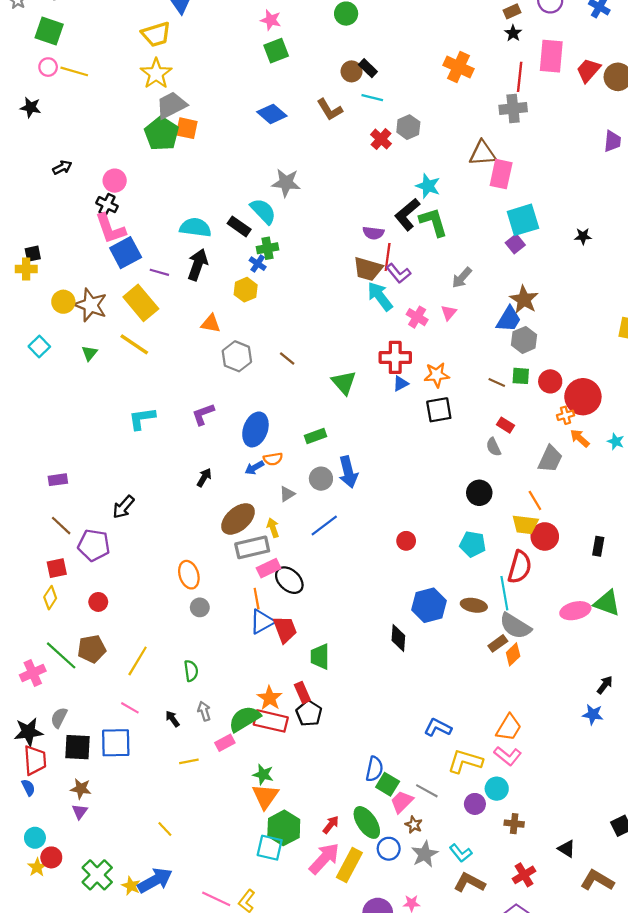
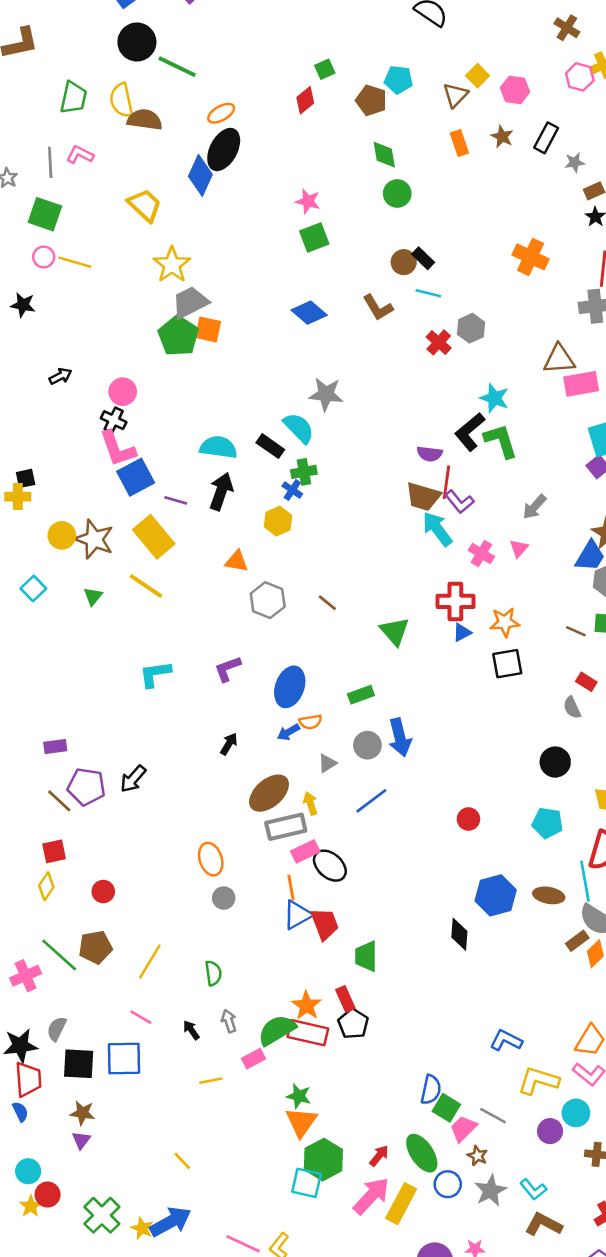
yellow trapezoid: (156, 34) -> (145, 205), moved, turned -120
pink rectangle: (501, 174) -> (581, 384), turned 68
purple pentagon: (94, 545) -> (86, 787), moved

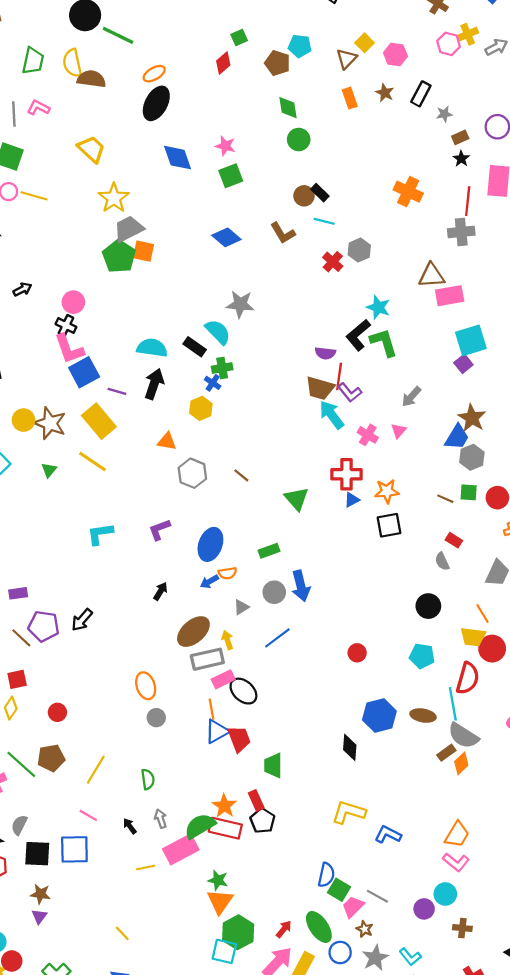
blue diamond: (200, 175) -> (178, 158), moved, turned -44
pink rectangle: (253, 1059) -> (181, 849), size x1.8
yellow L-shape: (538, 1081) -> (349, 812), moved

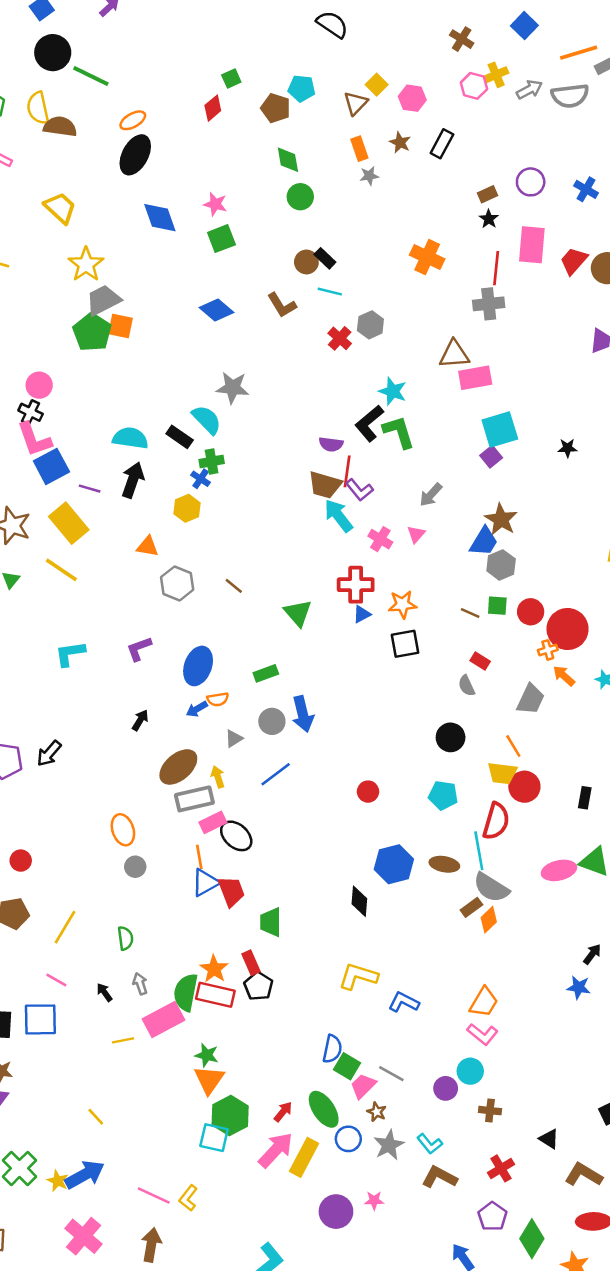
gray star: (444, 114) -> (369, 176), moved
green semicircle: (200, 826) -> (186, 992), turned -48

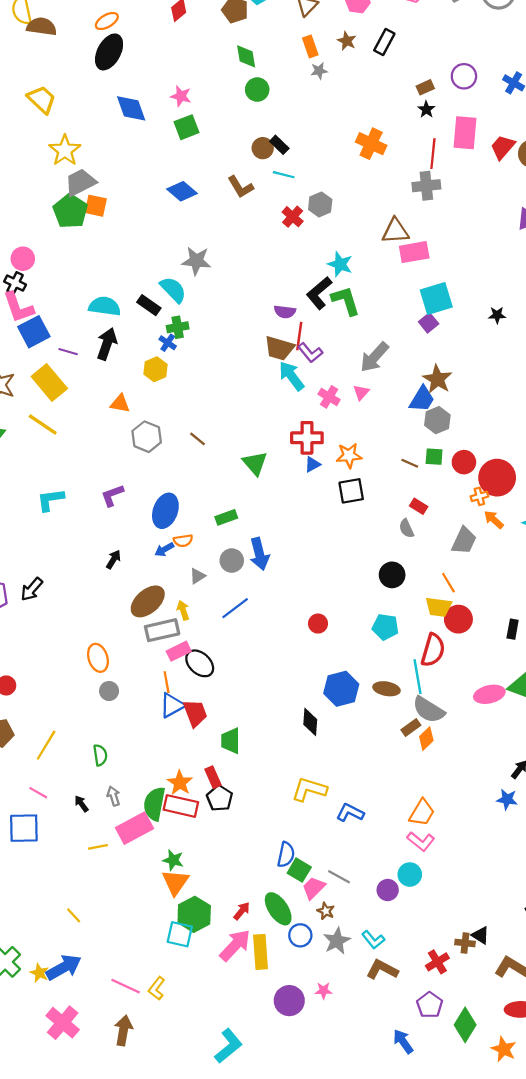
gray arrow: (431, 495) -> (374, 357), size x1.4
brown cross: (490, 1111) -> (465, 943), moved
yellow rectangle: (304, 1157) -> (261, 952), turned -32

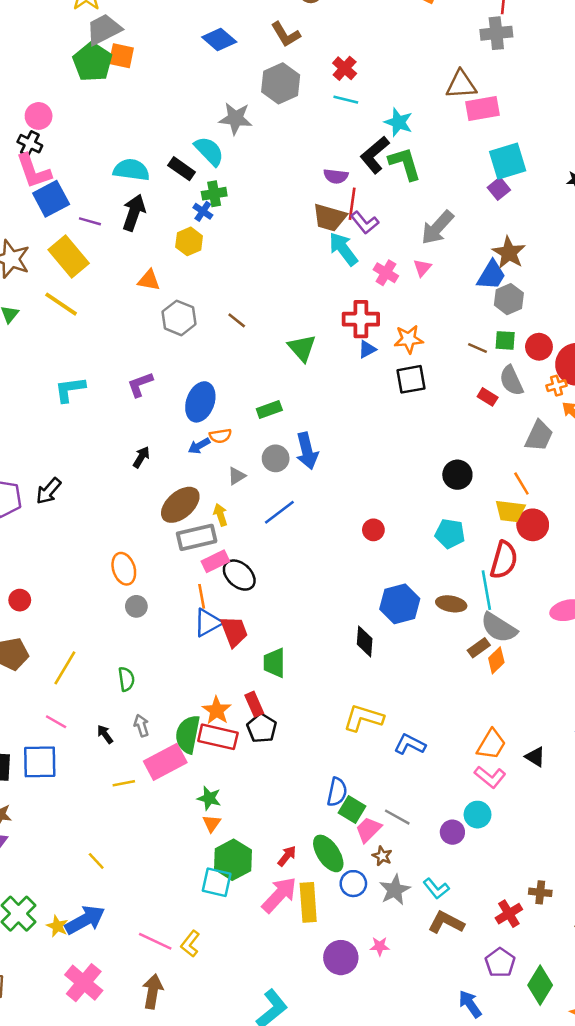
cyan line: (284, 175) -> (346, 100), moved
gray hexagon: (320, 205) -> (281, 83), moved, size x1.4
gray semicircle: (406, 528) -> (511, 381), moved, size x1.4
orange triangle: (175, 882) -> (212, 823), size x0.6
black triangle: (481, 935) -> (535, 757), moved

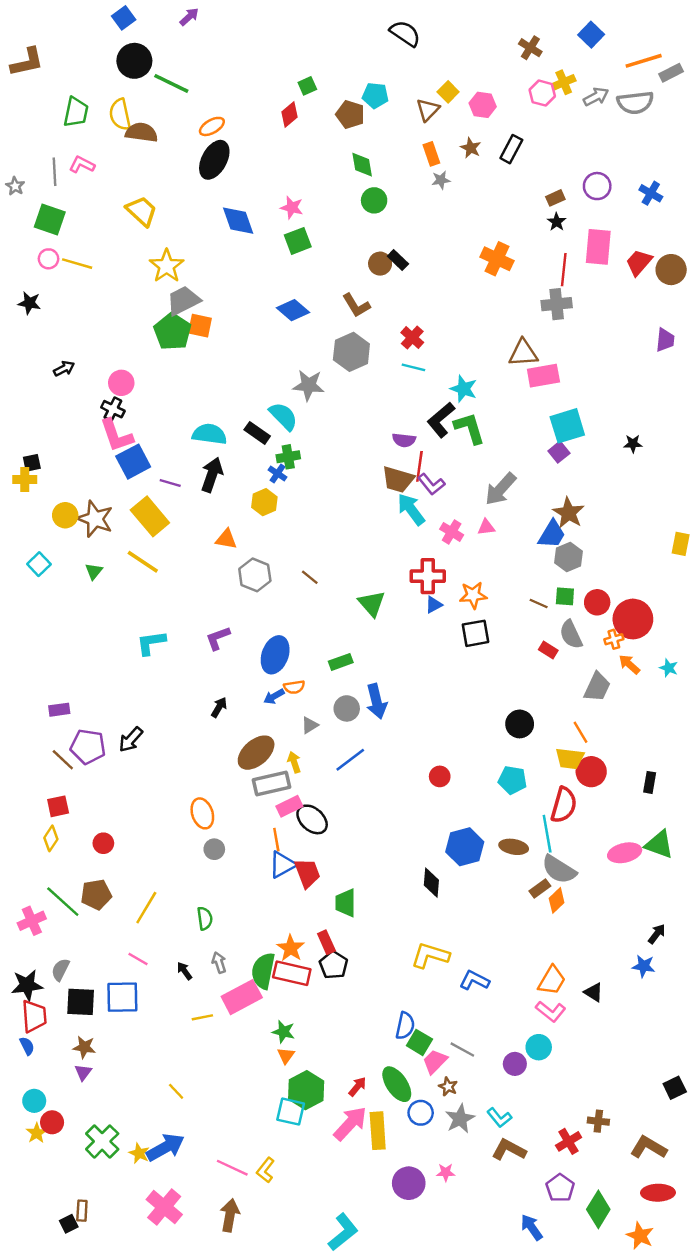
pink triangle: (422, 268) -> (486, 527), turned 42

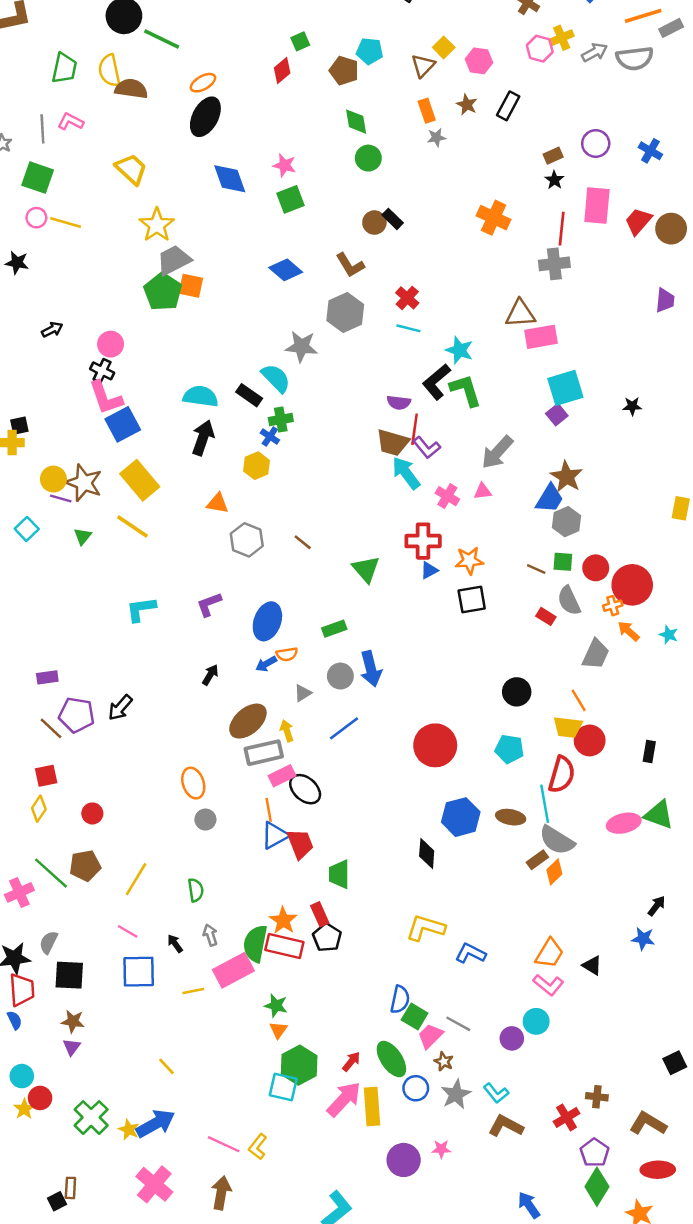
purple line: (170, 483) -> (61, 499), moved
red circle: (440, 776) -> (435, 745), size x2.0
blue square: (122, 997) -> (139, 972), moved
purple pentagon: (560, 1188) -> (594, 1153), moved

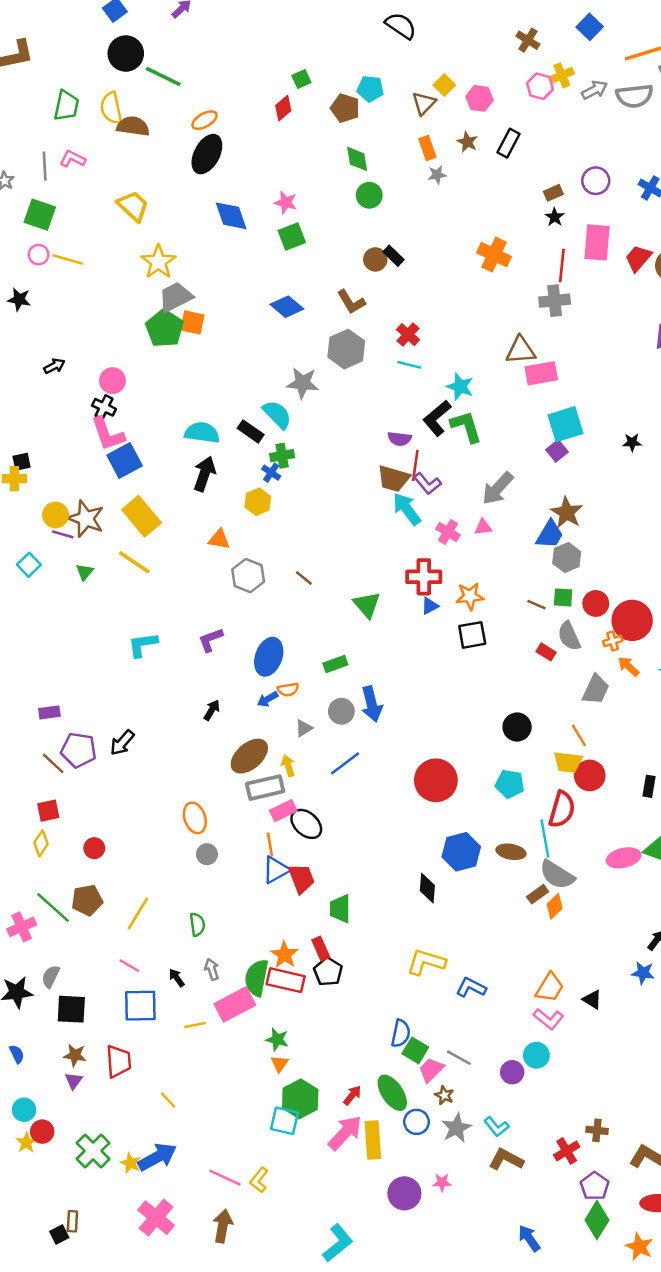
red trapezoid: (22, 990) -> (119, 1061), moved

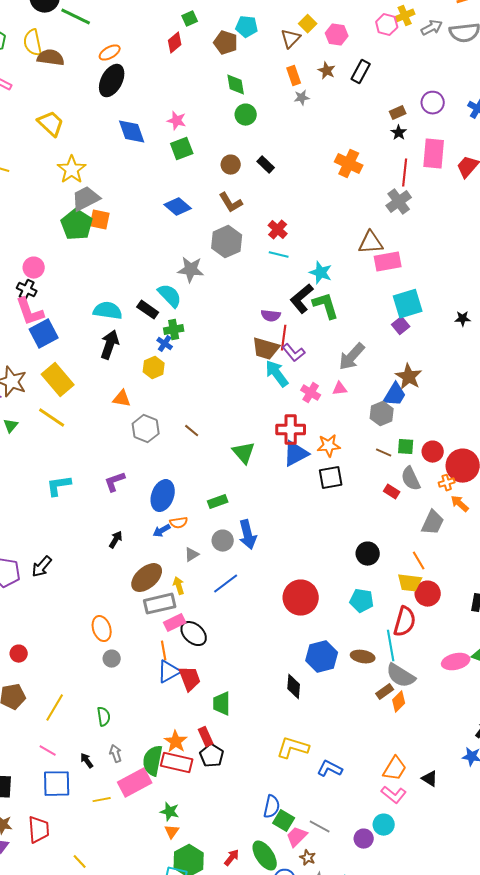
brown circle: (375, 259) -> (231, 165), moved
gray cross: (555, 301) -> (399, 202), turned -30
gray hexagon: (567, 557) -> (382, 414), moved
blue triangle: (430, 606) -> (296, 454), size x1.8

